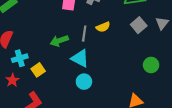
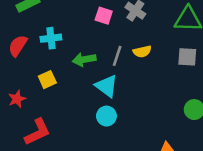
gray square: (139, 25) -> (187, 57), turned 35
cyan cross: (20, 58) -> (51, 38), moved
yellow square: (38, 70) -> (47, 80), moved

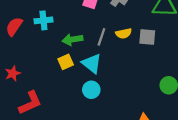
gray square: (187, 57) -> (147, 37), moved
yellow square: (47, 80) -> (66, 62), moved

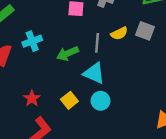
gray square: (147, 37) -> (145, 31), turned 30
yellow square: (66, 62) -> (69, 100), moved
red star: (13, 73) -> (32, 98), moved

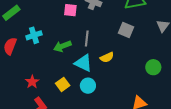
yellow semicircle: (119, 33) -> (107, 57), moved

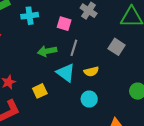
pink square: (70, 10) -> (64, 24), moved
cyan cross: (34, 35) -> (30, 16), moved
cyan circle: (88, 86) -> (89, 99), moved

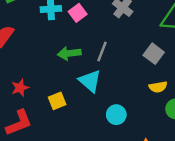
pink square: (64, 24) -> (78, 13), moved, turned 32
yellow semicircle: (91, 72) -> (158, 87), moved

